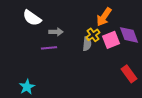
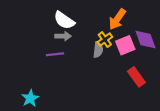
white semicircle: (32, 18) -> (64, 20), moved
red rectangle: (129, 74) -> (136, 77), moved

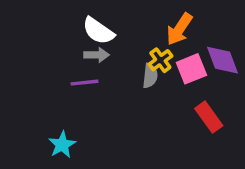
cyan star: (30, 98) -> (62, 145), moved

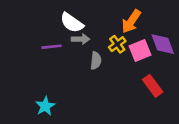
gray arrow: (97, 55) -> (81, 39), moved
gray semicircle: (150, 76) -> (96, 61), moved
purple line: (85, 83) -> (52, 47), moved

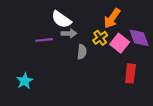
pink square: (140, 50) -> (120, 43), turned -30
red rectangle: (153, 86) -> (130, 73), turned 42
cyan star: (45, 106) -> (25, 81), moved

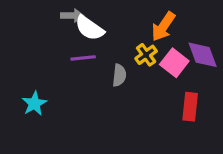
gray arrow: (69, 33) -> (72, 16), moved
purple line: (44, 40) -> (83, 58), moved
cyan star: (25, 81) -> (34, 104), moved

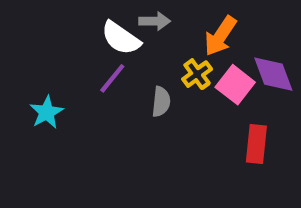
gray arrow: (72, 16) -> (155, 21), moved
purple line: (83, 58) -> (112, 78), turned -45
cyan star: (34, 104) -> (47, 112), moved

